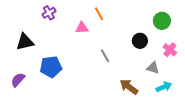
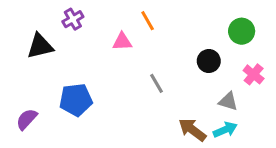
black triangle: (25, 42) -> (40, 46), moved
cyan arrow: (164, 87) -> (225, 130), moved

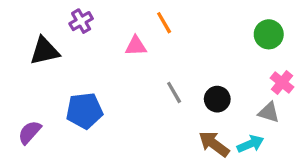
black circle: (209, 61) -> (217, 99), moved
gray triangle: (228, 101) -> (269, 112), moved

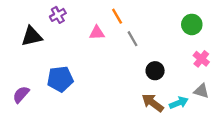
gray line: (174, 92) -> (132, 39), moved
gray triangle: (269, 112) -> (201, 91), moved

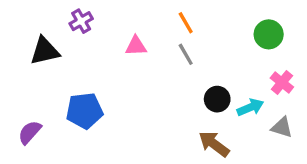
orange line: (117, 16) -> (186, 23), moved
cyan arrow: (179, 103) -> (250, 107), moved

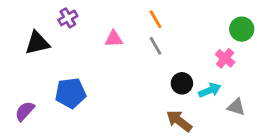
green circle: (269, 34) -> (242, 29), moved
pink cross: (282, 82) -> (225, 58), moved

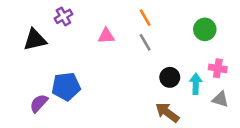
green circle: (242, 29) -> (205, 29), moved
pink cross: (225, 58) -> (218, 68), moved, turned -30
cyan arrow: (210, 90) -> (196, 84), turned -66
purple semicircle: (25, 111) -> (39, 103), moved

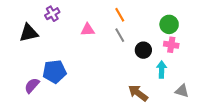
pink cross: (218, 68) -> (171, 45), moved
black circle: (170, 77) -> (143, 50), moved
gray triangle: (220, 99) -> (182, 91), moved

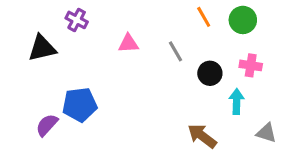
purple cross: (52, 14) -> (77, 20), turned -32
orange line: (120, 15) -> (204, 17), moved
green circle: (169, 24) -> (243, 20), moved

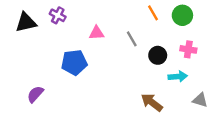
black triangle: (42, 48) -> (26, 22), moved
cyan arrow: (237, 101) -> (178, 77), turned 84
blue pentagon: (80, 105) -> (74, 62), moved

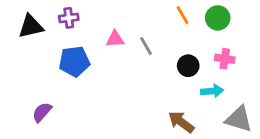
purple cross: (58, 15) -> (69, 18), turned -35
gray line: (132, 39) -> (146, 46), moved
blue pentagon: (74, 62) -> (74, 61), moved
gray triangle: (200, 100) -> (239, 119), size x1.5

